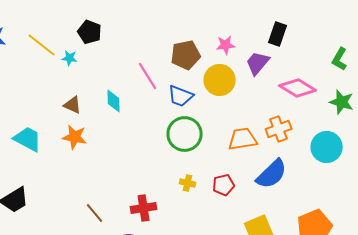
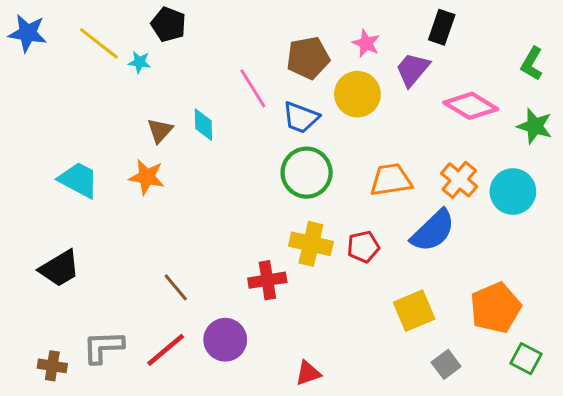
pink star: (226, 45) -> (366, 43), turned 30
brown triangle: (73, 105) -> (160, 130), moved, turned 48
orange cross: (279, 129) -> (459, 180), moved, turned -30
yellow cross: (188, 183) -> (311, 244), size x1.8
red cross: (144, 208) -> (267, 280), moved

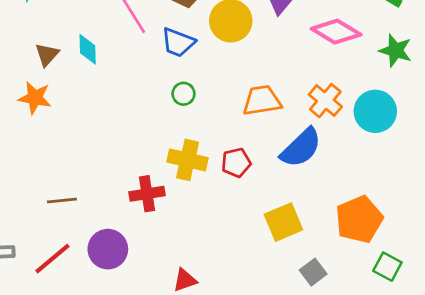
green circle: (307, 173) -> (183, 94), size x0.5
brown line: (176, 287) -> (62, 200), turned -56

